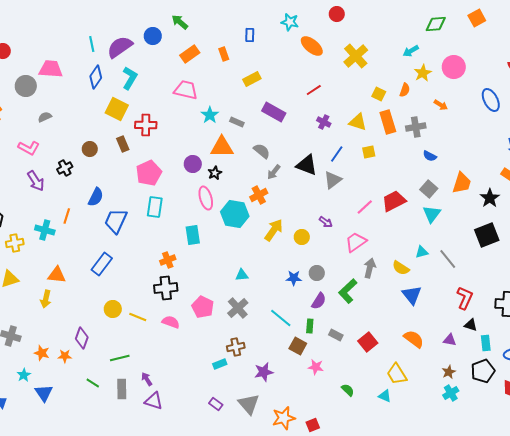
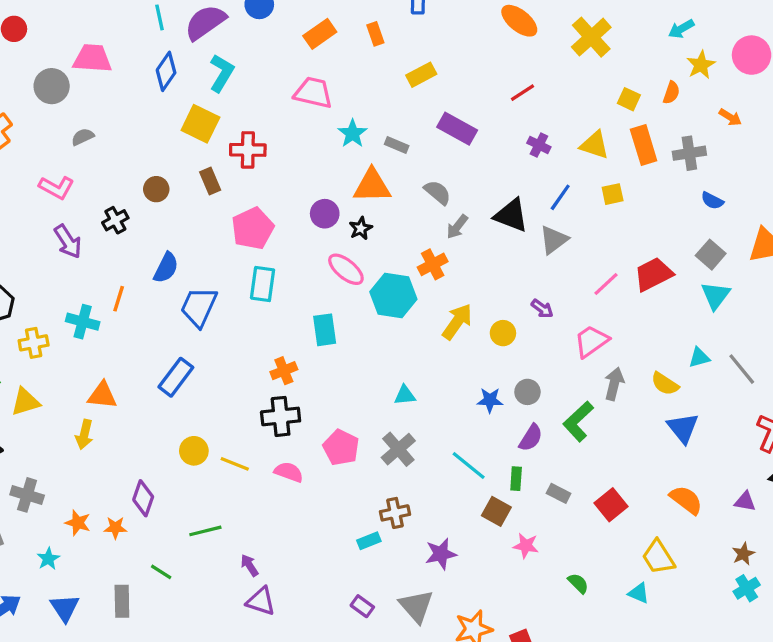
pink ellipse: (206, 198) -> (346, 269), turned -35
gray rectangle: (122, 389) -> (122, 601), moved
blue triangle: (44, 393) -> (65, 608), moved

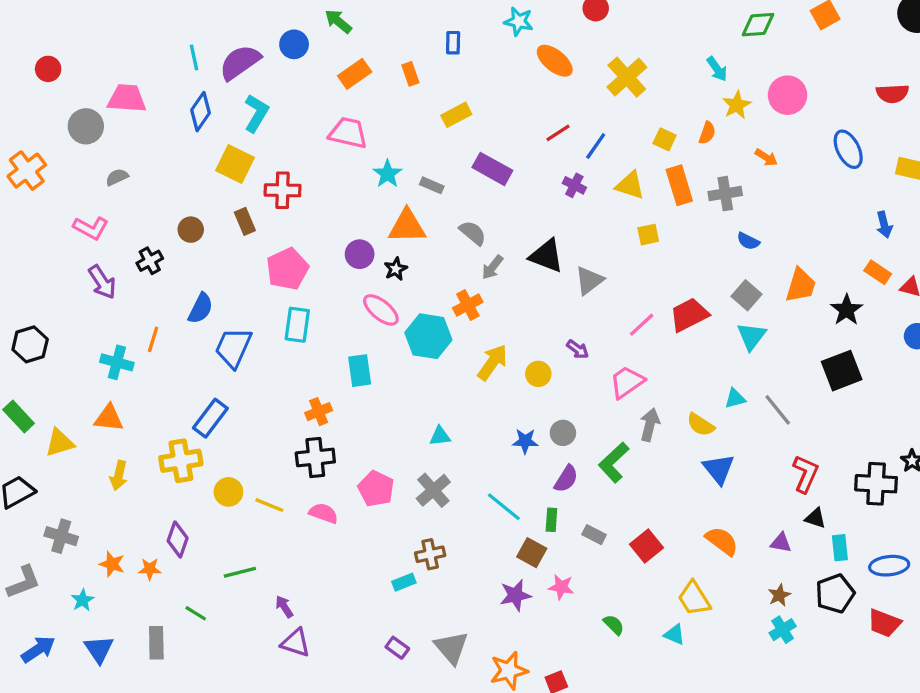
cyan arrow: (681, 29) -> (717, 69), turned -95
blue line: (560, 197) -> (596, 146), moved
yellow cross: (34, 343) -> (181, 461), moved, size x1.4
orange triangle: (102, 395) -> (109, 418), moved
purple star: (441, 554) -> (515, 595), moved

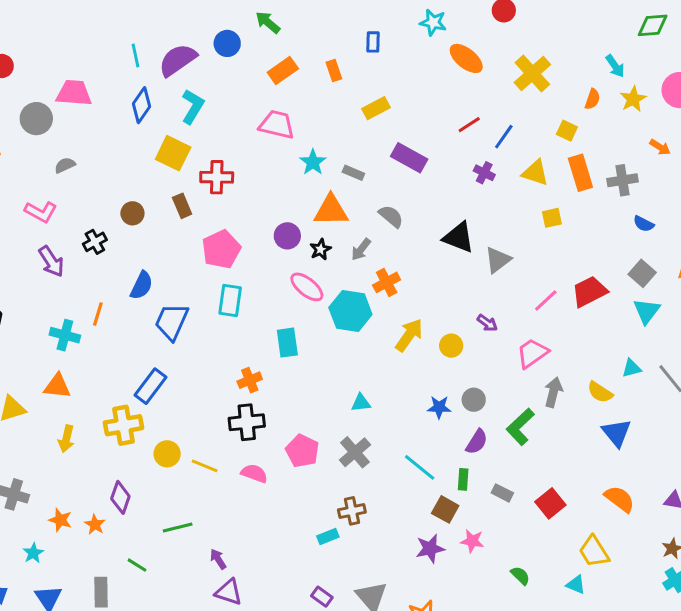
orange semicircle: (707, 133) -> (592, 99), moved
gray arrow: (492, 267) -> (361, 249), moved
orange star: (150, 569) -> (95, 524), turned 30

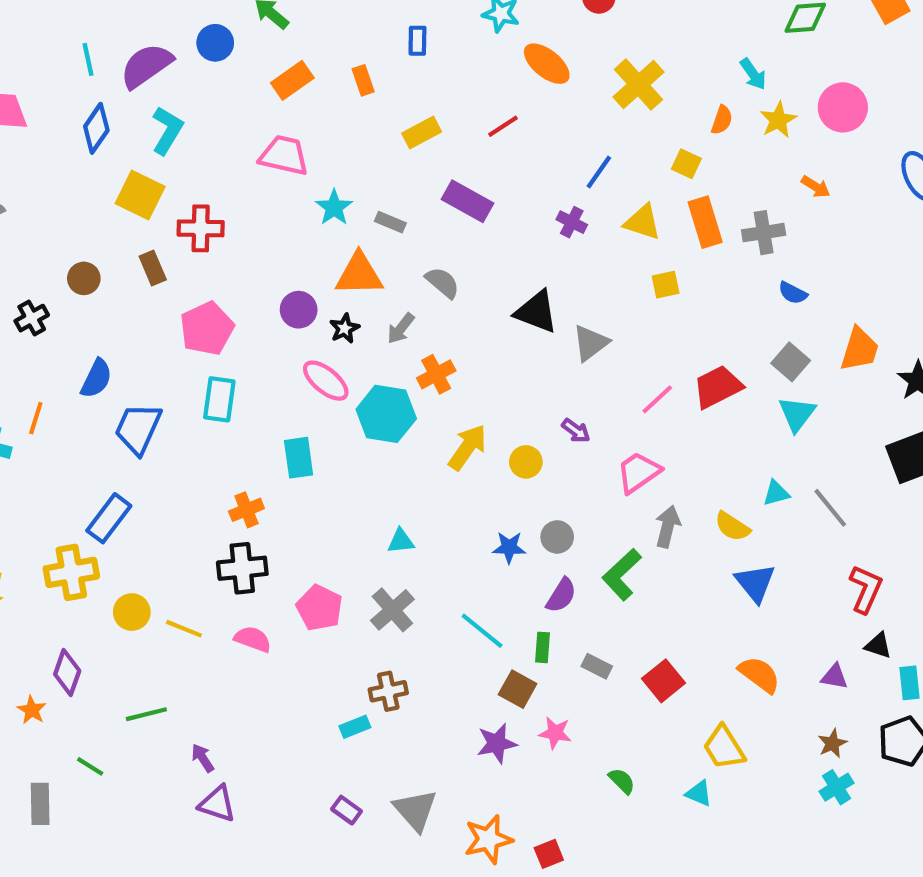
red line: (469, 125) -> (503, 126), moved

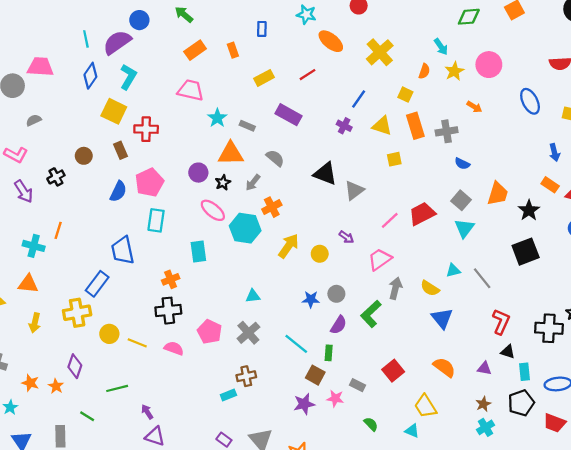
blue circle: (215, 43) -> (139, 20), moved
blue semicircle: (96, 378) -> (118, 191), moved
blue trapezoid: (138, 429) -> (123, 250), moved, turned -36
gray rectangle: (597, 666) -> (358, 385), moved

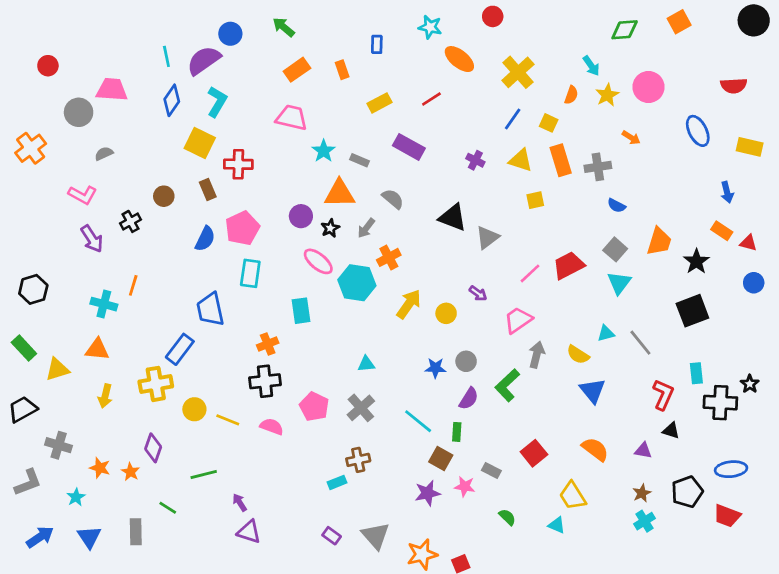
blue line: (359, 99) -> (513, 119), moved
cyan rectangle: (524, 372) -> (696, 373), moved

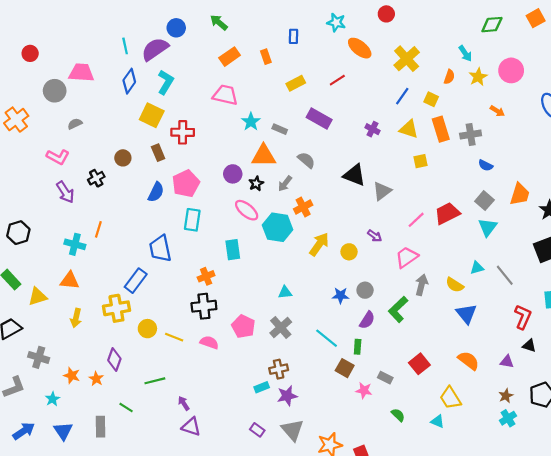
purple star: (427, 493) -> (287, 396), moved

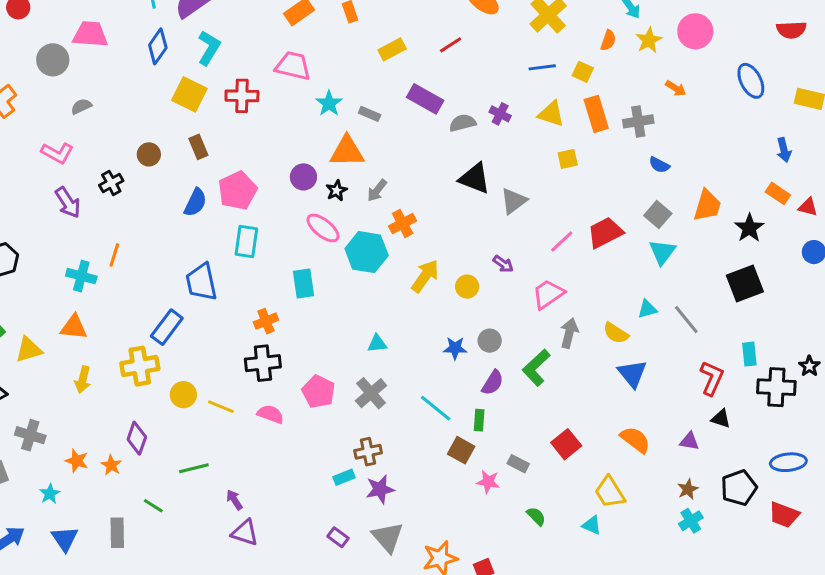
blue line: (402, 96) -> (542, 67), turned 48
red cross: (183, 132) -> (242, 96), moved
gray semicircle: (306, 160) -> (463, 123), moved, turned -54

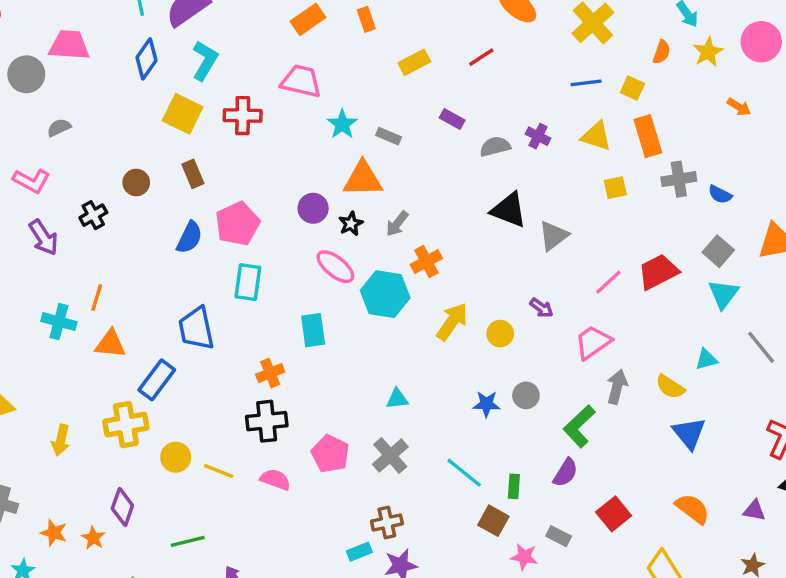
purple rectangle: (425, 99) -> (452, 119), size x0.6
gray cross: (638, 121) -> (679, 179), moved
gray line: (686, 320) -> (761, 347), moved
orange triangle: (74, 327) -> (110, 344), moved
purple semicircle: (493, 383) -> (565, 473), moved

